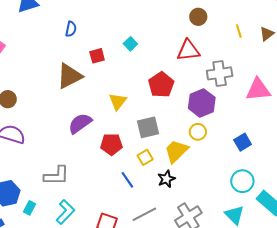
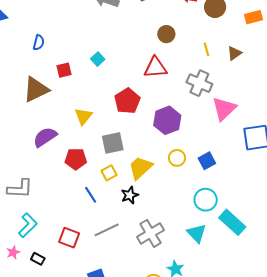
gray cross: (220, 73) -> (199, 83), moved, turned 30
pink triangle: (258, 90) -> (224, 109), turned -40
yellow circle: (198, 132) -> (177, 158), moved

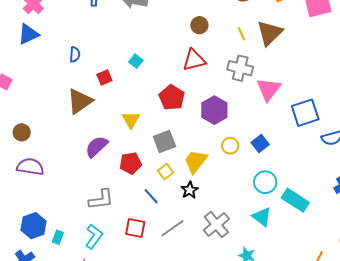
brown triangle: (234, 53) -> (270, 33), size x1.8
gray L-shape: (20, 189) -> (101, 199), moved
red square: (69, 238) -> (135, 228), moved

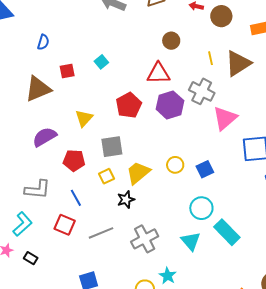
purple hexagon: (214, 110) -> (170, 105), moved
blue line: (151, 196) -> (76, 198), moved

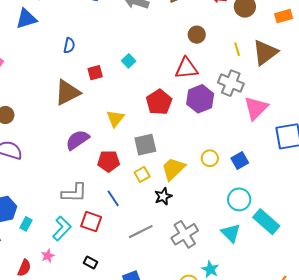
red square: (65, 225) -> (91, 222), moved
black rectangle: (31, 258) -> (91, 263), moved

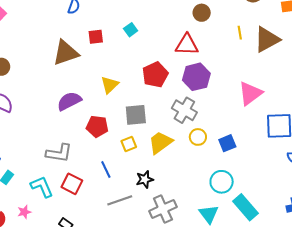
gray cross: (231, 83) -> (184, 110), moved
black star: (163, 196) -> (145, 179), moved
blue line: (113, 198) -> (106, 169), moved
cyan L-shape: (62, 228) -> (42, 187), turned -75

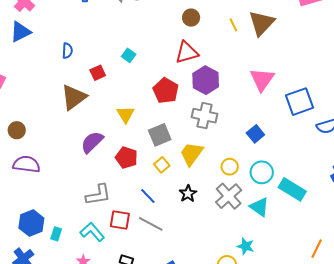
red pentagon: (97, 126) -> (126, 158), turned 30
yellow circle: (198, 137) -> (230, 167), moved
gray line: (120, 200) -> (151, 224), moved, turned 65
gray cross: (163, 209) -> (229, 196), moved

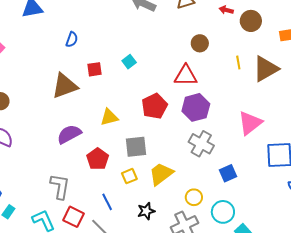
yellow triangle: (126, 114) -> (109, 117), turned 30
gray cross: (204, 116) -> (201, 144), moved
gray L-shape: (98, 195) -> (60, 186), turned -88

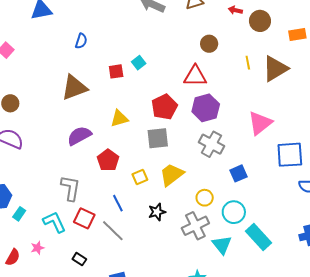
red square: (94, 69) -> (116, 71), moved
gray square: (136, 147) -> (158, 138), moved

